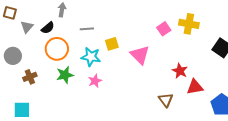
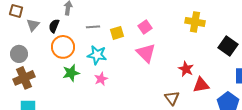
black semicircle: (48, 28) -> (54, 26), turned 152
pink square: (164, 29) -> (145, 27), moved
yellow square: (112, 44) -> (117, 33), moved
brown cross: (30, 77) -> (24, 78), moved, size x1.5

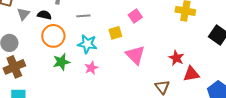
black semicircle: (54, 26) -> (44, 15), turned 80
yellow square: (117, 33) -> (115, 33), moved
pink triangle: (146, 53) -> (135, 55), moved

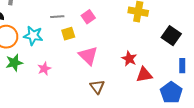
gray line: (83, 16) -> (57, 17), moved
cyan star: (87, 44) -> (33, 36), moved
brown triangle: (162, 87) -> (97, 87), moved

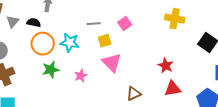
pink triangle: (88, 56) -> (112, 63), moved
red triangle: (144, 75) -> (173, 89), moved
brown triangle: (97, 87) -> (134, 94), turned 42

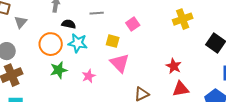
yellow cross: (175, 19) -> (183, 19), turned -30
black semicircle: (34, 23) -> (69, 24), moved
gray line: (94, 24) -> (97, 13), moved
yellow square: (105, 41) -> (113, 41), turned 32

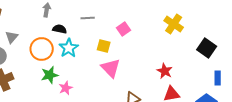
yellow cross: (183, 19) -> (174, 24), turned -36
gray triangle: (21, 22) -> (12, 37), moved
cyan star: (78, 43) -> (69, 48), turned 30
pink star: (89, 76) -> (66, 88), moved

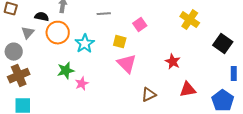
black semicircle: (60, 29) -> (42, 17), moved
orange circle: (42, 49) -> (58, 33), moved
red star: (165, 71) -> (173, 62), moved

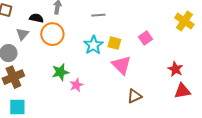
pink square: (140, 25) -> (145, 38), moved
cyan star: (85, 44) -> (93, 45), moved
red star: (173, 62) -> (175, 69), moved
brown triangle: (149, 95) -> (134, 96), moved

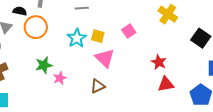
brown triangle: (134, 96) -> (98, 86), moved

